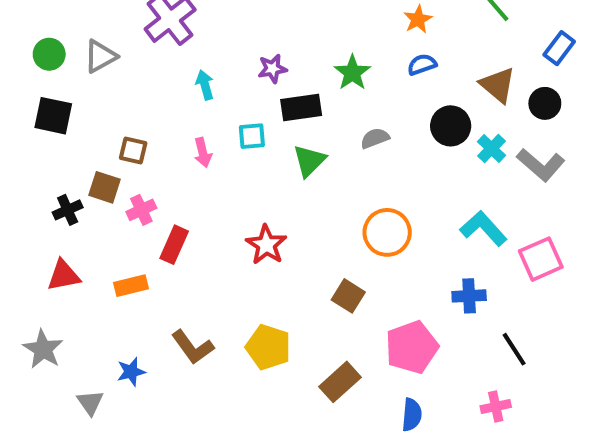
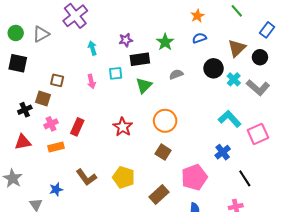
brown triangle: (498, 85) -> (237, 48), turned 36
pink cross: (141, 210) -> (51, 124), moved
orange circle: (387, 232) -> (165, 121), moved
blue cross: (469, 296) -> (223, 152), turned -35

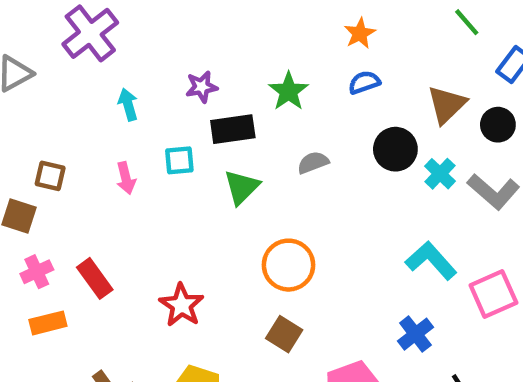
green line: (237, 11) -> (467, 22), moved
red rectangle: (77, 127) -> (95, 278), turned -60
red star: (123, 127) -> (182, 305), moved

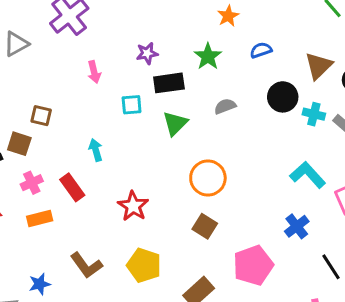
orange star: (360, 33) -> (228, 16), moved
cyan arrow: (128, 105) -> (96, 150), moved
cyan cross: (440, 174) -> (314, 114), turned -30
pink arrow: (126, 178) -> (94, 72), moved

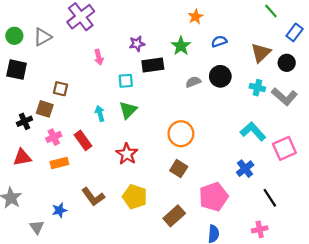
black circle: (283, 97) -> (220, 76), moved
green triangle: (175, 123) -> (128, 110), moved

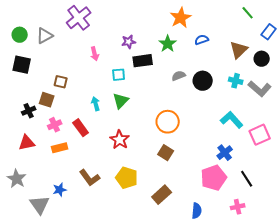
orange star: (196, 17) -> (181, 18), size x1.5
black circle: (220, 76) -> (203, 81), moved
pink pentagon: (214, 197) -> (214, 178), moved
gray triangle: (37, 227) -> (40, 205), size x1.5

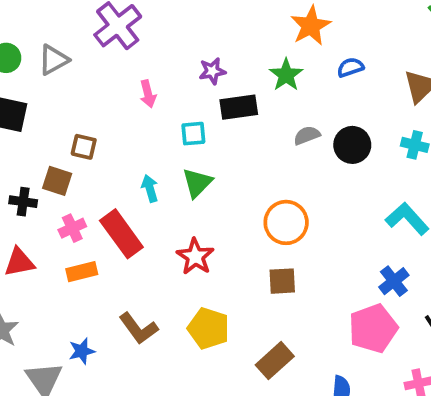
black cross: (29, 111) -> (23, 202), turned 32
red rectangle: (81, 128) -> (121, 234), size x1.4
brown square: (166, 153) -> (282, 281), turned -35

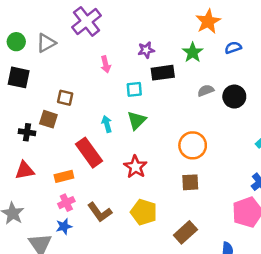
pink cross: (72, 228) -> (66, 203), moved

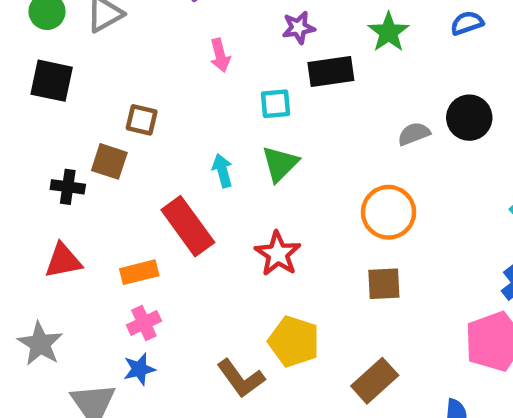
gray semicircle: (206, 91) -> (414, 134), moved
brown L-shape: (100, 212) -> (241, 378), moved

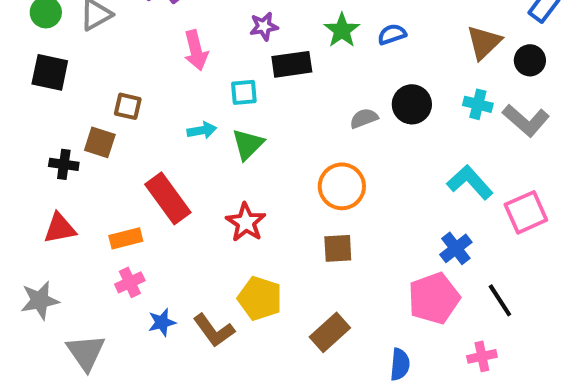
blue semicircle: (467, 23) -> (392, 34), moved
pink arrow: (220, 55) -> (196, 50), size x1.4
cyan arrow: (222, 171) -> (202, 130), moved, turned 96
gray star: (40, 344) -> (40, 300), turned 30
blue star: (139, 369) -> (162, 322), moved

